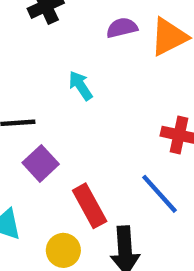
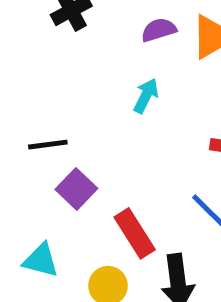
cyan arrow: (80, 86) -> (146, 96), moved, turned 64

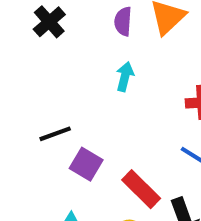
purple semicircle: (159, 30) -> (123, 21), turned -56

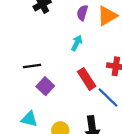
red rectangle: (141, 189) -> (87, 79), moved

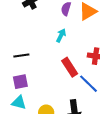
purple square: (45, 86) -> (20, 82), moved, turned 35

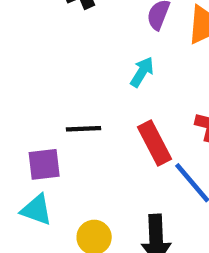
black line: (21, 56) -> (84, 129), moved

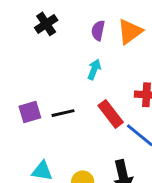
purple square: (44, 164) -> (30, 112), moved

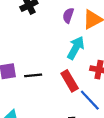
cyan arrow: (94, 69) -> (76, 48), moved, size x1.5

